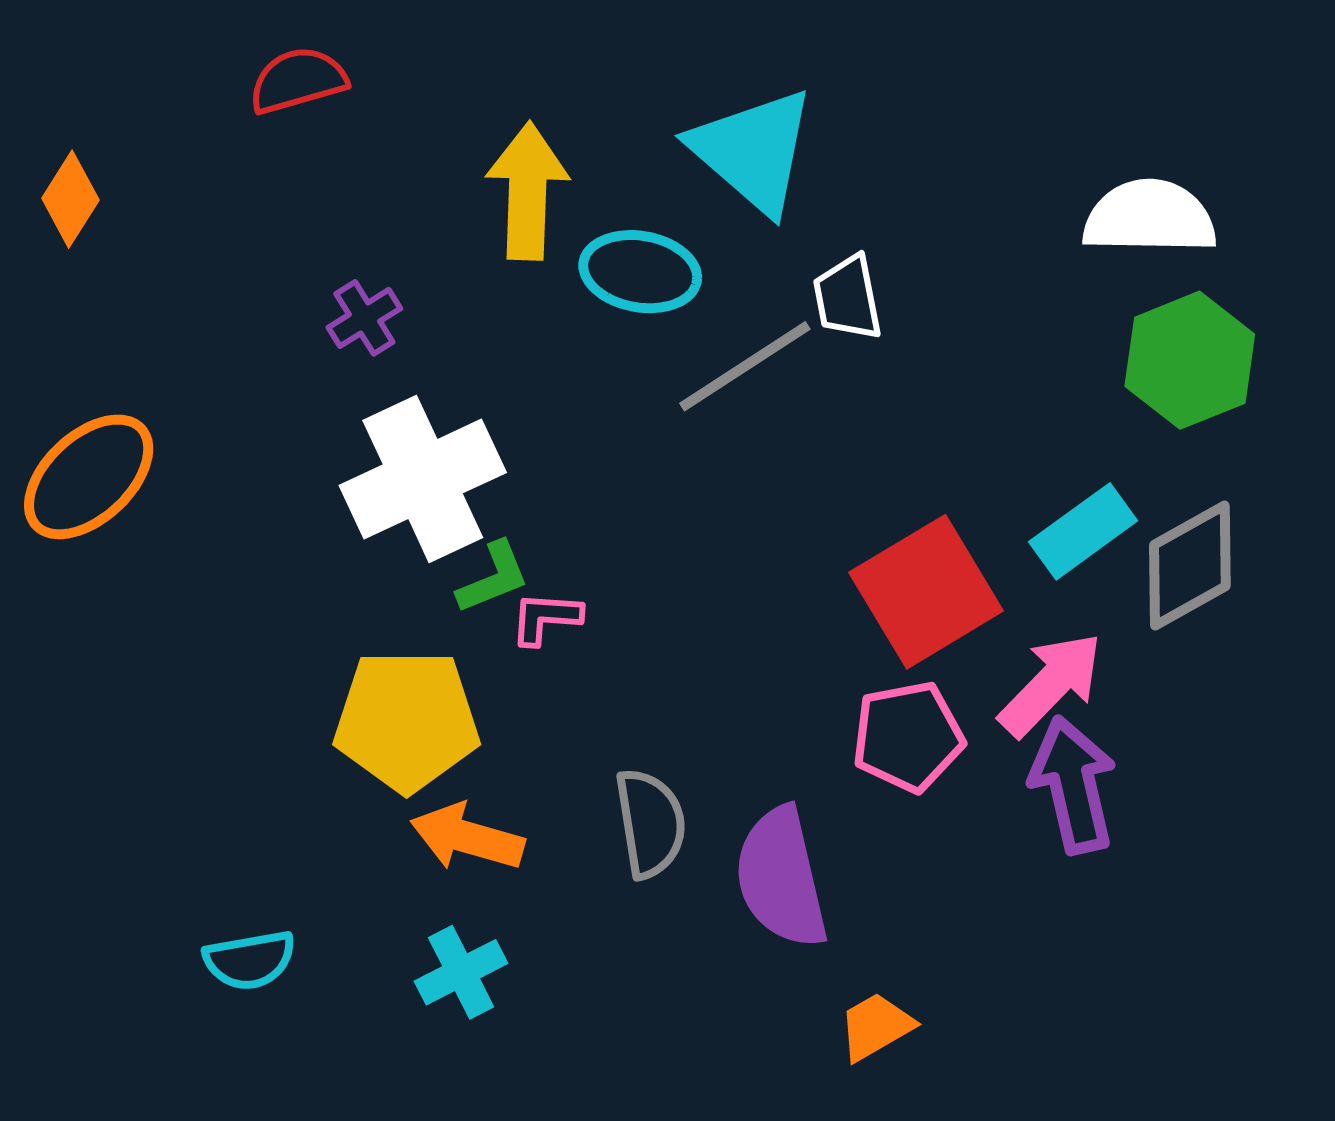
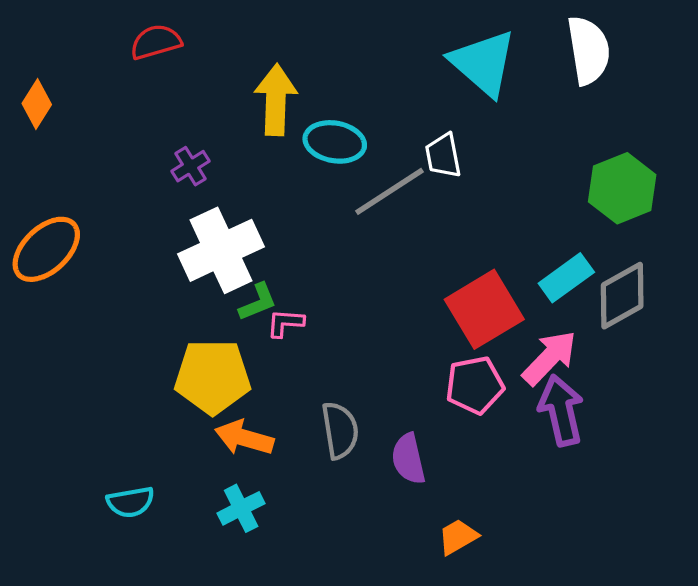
cyan triangle: (753, 151) -> (483, 63), moved
white semicircle: (1150, 217) -> (588, 50), moved, turned 80
purple semicircle: (781, 878) -> (408, 459), size x0.7

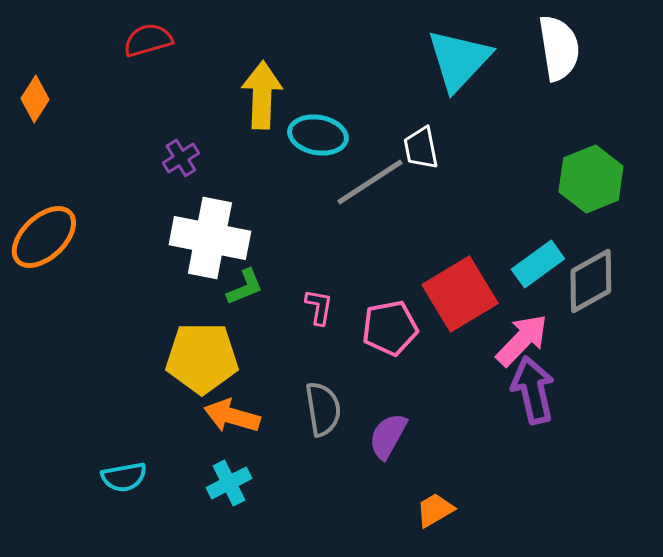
cyan triangle: (483, 63) -> (459, 60), turned 32
white cross: (221, 250) -> (210, 238), turned 36
pink L-shape: (285, 323) -> (319, 307), moved, turned 96
pink pentagon: (475, 385) -> (390, 328), moved
purple semicircle: (408, 459) -> (388, 436), turned 42

